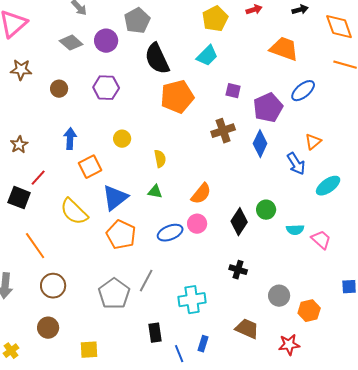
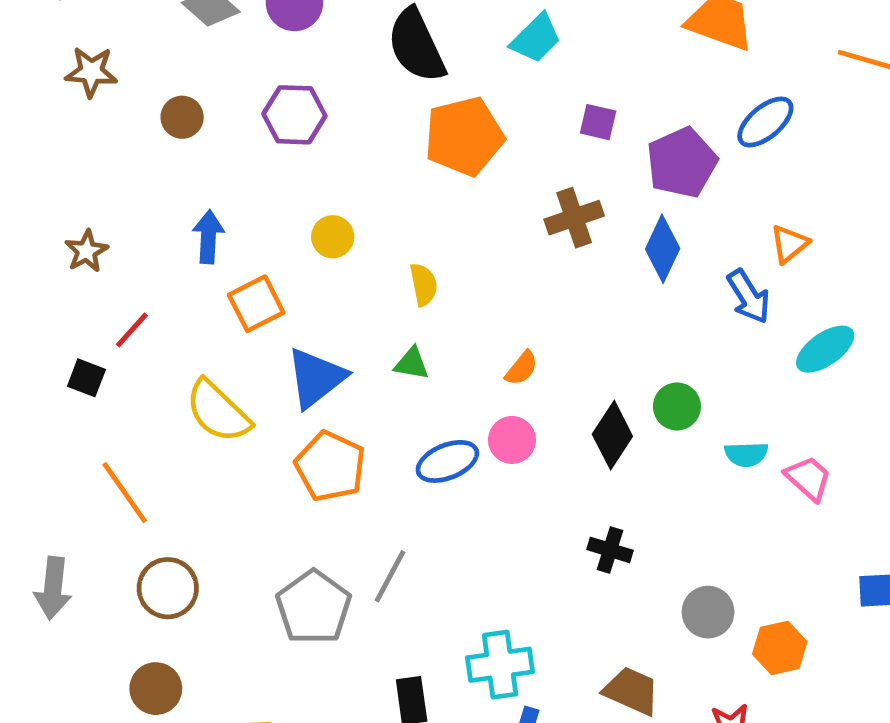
orange semicircle: (201, 194) -> (522, 368), size x0.7
black square: (19, 198) -> (86, 378), size x0.7
cyan cross: (192, 300) -> (500, 665), moved

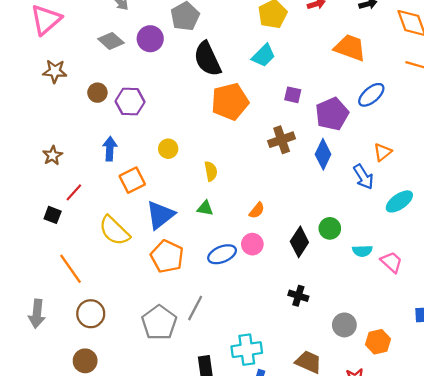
purple hexagon: (294, 115) -> (130, 102), moved

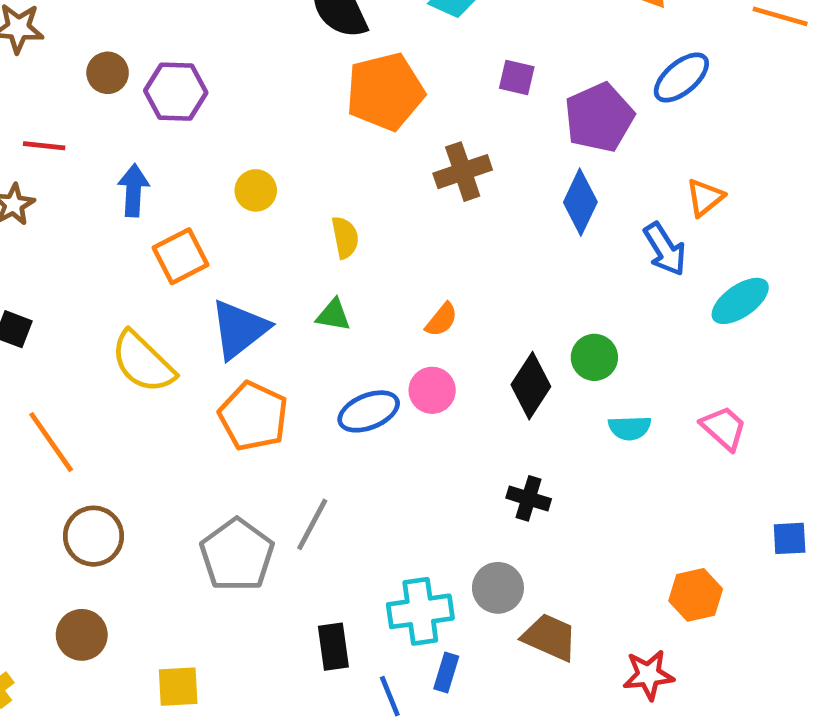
brown cross: (282, 140) -> (463, 172), moved
red line: (74, 192) -> (44, 146), moved, turned 54
cyan semicircle: (362, 251) -> (630, 428), moved
gray circle: (344, 325) -> (498, 588), moved

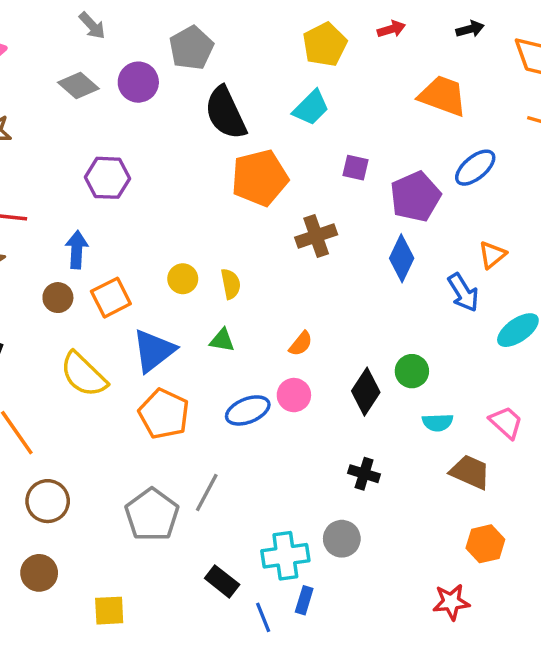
brown circle: (108, 73) -> (58, 298), moved
yellow circle: (256, 190) -> (183, 279), moved
brown trapezoid: (550, 637) -> (470, 472), moved
black rectangle: (333, 647) -> (222, 581), turned -44

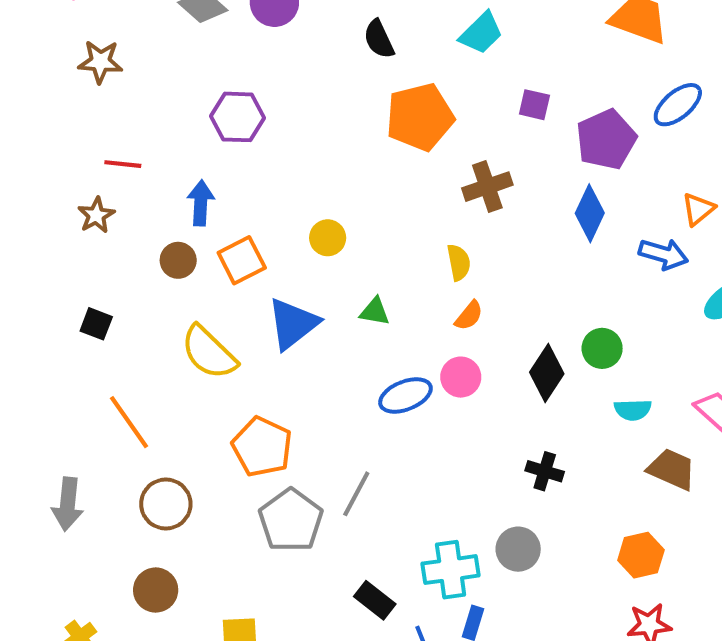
black semicircle: (226, 113) -> (379, 39), size x0.6
yellow semicircle: (231, 284) -> (459, 262), moved
blue arrow: (463, 292) -> (663, 254), turned -42
orange pentagon: (164, 414) -> (262, 447), moved
orange hexagon: (485, 544) -> (641, 555), moved

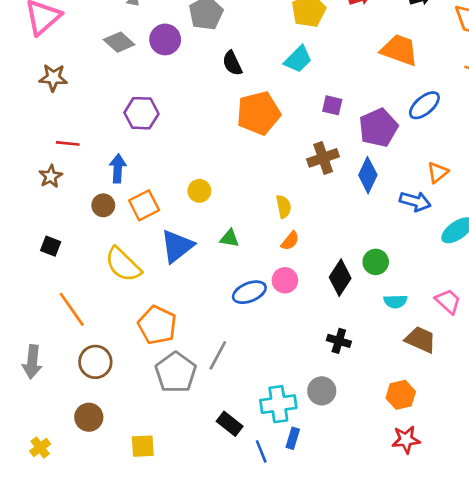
brown cross: (487, 187) -> (323, 158), moved

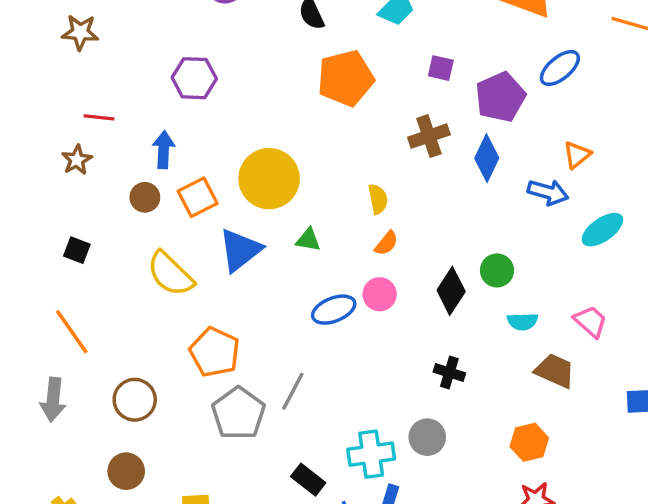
yellow circle: (199, 191) -> (269, 179), size x2.0
orange line: (72, 309) -> (72, 332), moved

